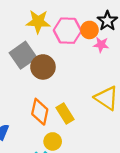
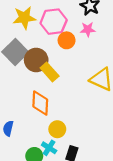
orange circle: (89, 30) -> (67, 40), moved
yellow rectangle: (65, 114) -> (50, 72), moved

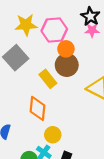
pink star: (88, 29) -> (92, 30), moved
brown circle: (36, 60) -> (67, 65), moved

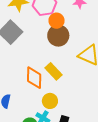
yellow rectangle: (48, 79) -> (53, 71), moved

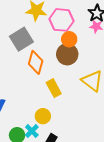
orange diamond: (34, 78) -> (36, 62), moved

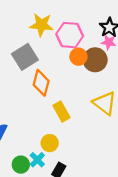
brown circle: (67, 54) -> (95, 60), moved

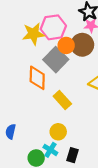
yellow star: (41, 25) -> (33, 34), moved
gray square: (25, 57) -> (56, 60), moved

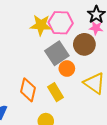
orange circle: (66, 45) -> (67, 69), moved
orange diamond: (37, 78) -> (28, 90), moved

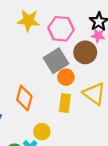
yellow star: (41, 25) -> (28, 20), moved
yellow rectangle: (56, 92) -> (65, 103), moved, turned 36

